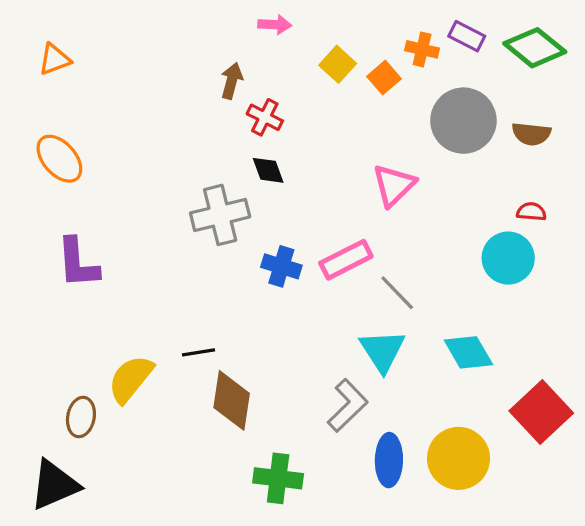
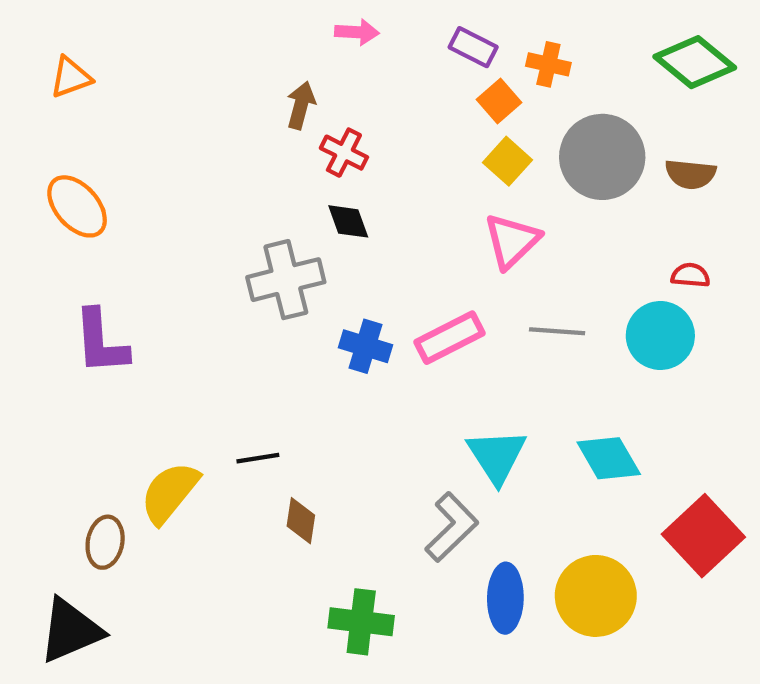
purple rectangle: (467, 36) -> (473, 47), moved
yellow square: (338, 64) -> (508, 161), moved
gray line: (397, 293) -> (557, 331), moved, turned -42
brown diamond: (232, 400) -> (301, 521), size x0.6

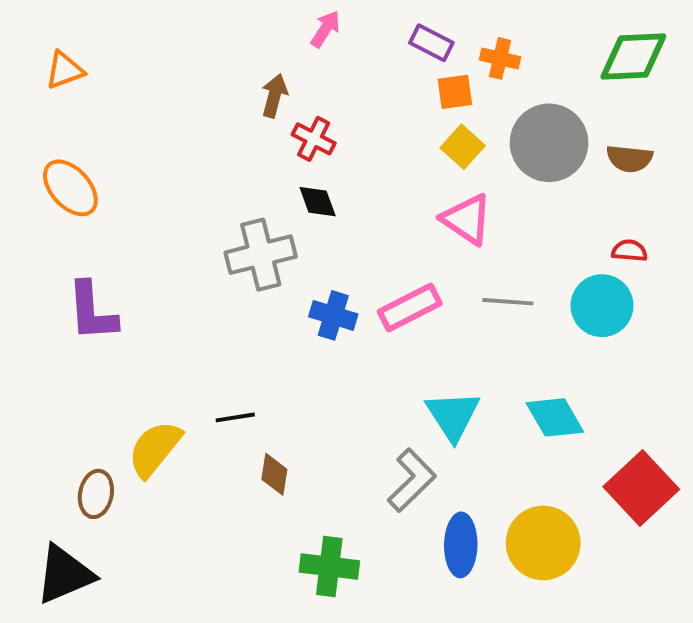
pink arrow: (357, 32) -> (325, 29), turned -60
green diamond: (695, 62) -> (633, 57), turned -42
orange square: (499, 101) -> (455, 92), turned 33
pink triangle: (512, 241) -> (467, 219), turned -42

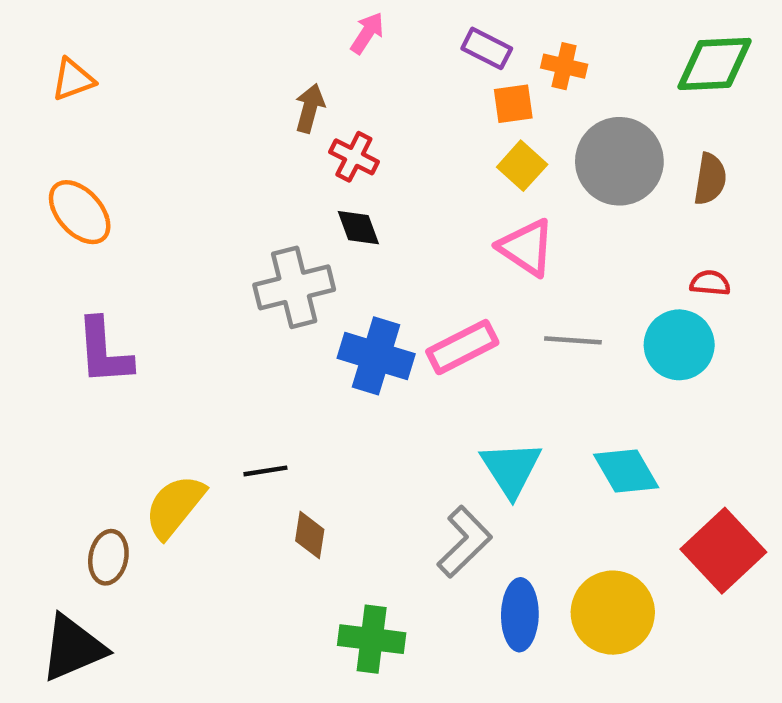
brown semicircle: (629, 159) -> (710, 179), turned -87
blue cross: (333, 315) -> (376, 356), size x1.4

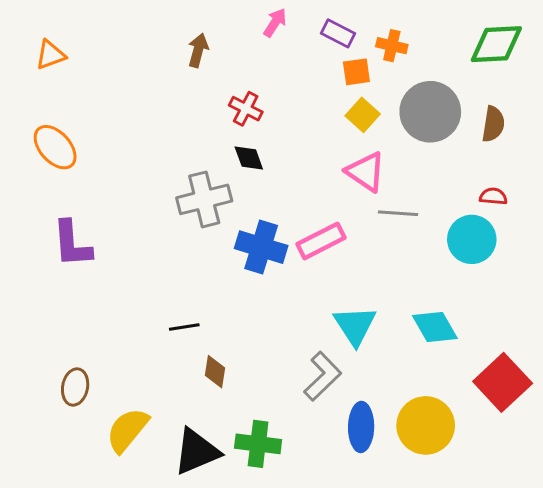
pink arrow: (367, 33) -> (275, 23), moved
brown arrow: (310, 108) -> (198, 50), moved
gray line: (573, 340) -> (398, 213), moved
yellow semicircle: (175, 506) -> (127, 430), moved
black triangle: (73, 648) -> (197, 452), moved

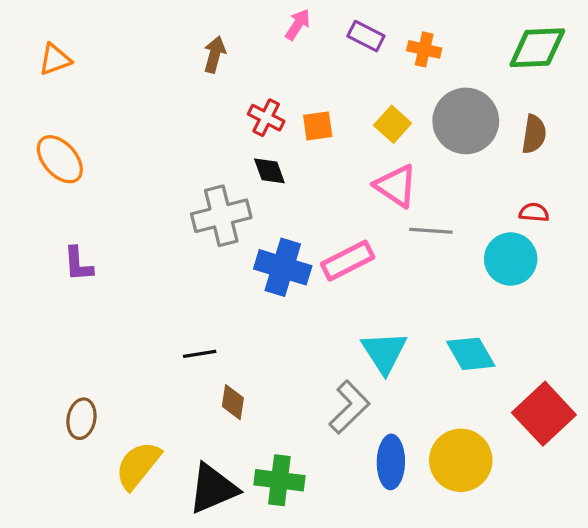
orange square: (356, 72) -> (318, 126), moved
purple L-shape: (72, 244) -> (78, 264), size x0.7

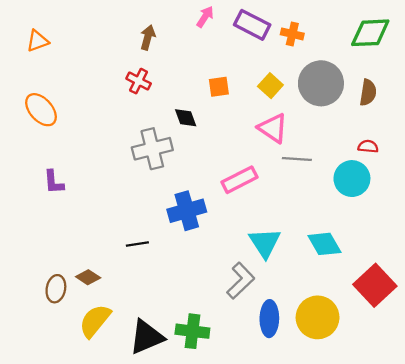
purple rectangle: (366, 36) -> (252, 25), size x1.4
red cross: (266, 118) -> (139, 81), moved
blue cross: (283, 267) -> (187, 211), moved, turned -33
brown diamond: (233, 402) -> (88, 277), moved, turned -65

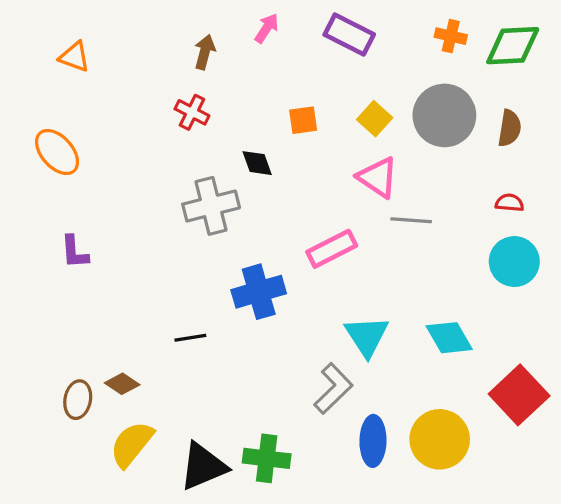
pink arrow: (205, 17) -> (267, 28), moved
orange cross: (292, 34) -> (451, 36), moved
orange triangle: (38, 41) -> (75, 57), moved, turned 40
cyan circle: (352, 179) -> (514, 262), moved

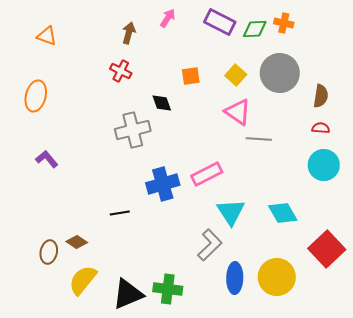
green diamond: (513, 46) -> (255, 29), moved, size x0.7
brown semicircle: (510, 128) -> (321, 96), moved
orange ellipse: (57, 152) -> (36, 96), turned 56
pink rectangle: (332, 249) -> (207, 174), moved
purple L-shape: (75, 252) -> (47, 159), turned 145

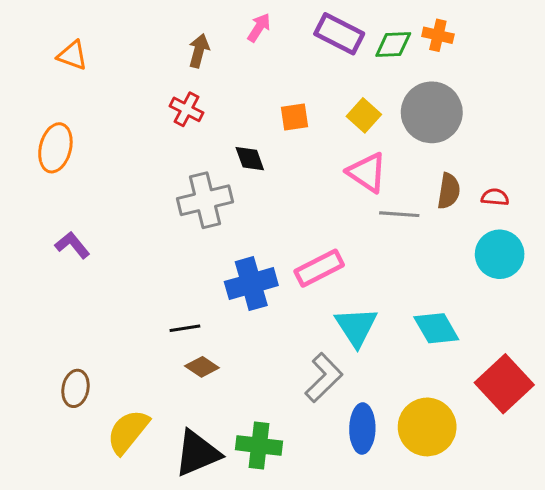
brown semicircle: (321, 96) -> (449, 191), moved
brown diamond: (77, 242) -> (202, 367), moved

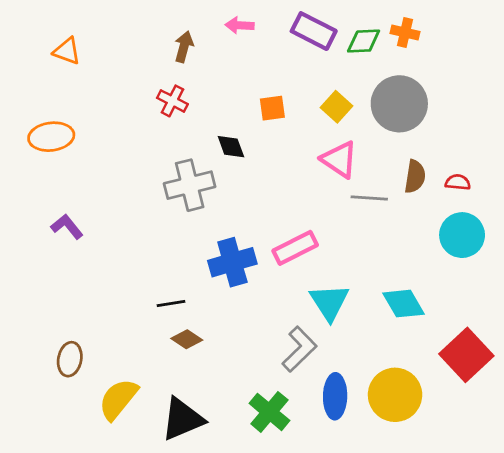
pink arrow: (259, 28) -> (240, 25), turned -120
orange ellipse: (55, 148) -> (51, 137), turned 69
green cross: (259, 445) -> (269, 412), moved, turned 33

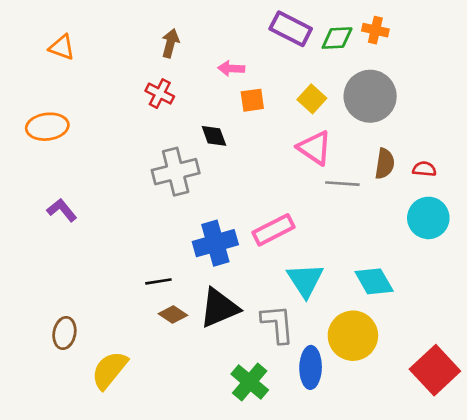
pink arrow: (240, 25) -> (231, 68), moved
gray L-shape: (299, 349) -> (277, 324), turned -51
red square: (466, 355) -> (435, 370), moved
yellow circle: (395, 395) -> (353, 336), moved
black triangle: (182, 419) -> (219, 308), moved

